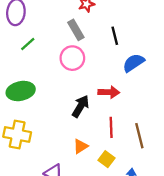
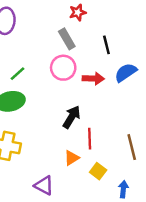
green line: (28, 44) -> (18, 74), moved
red arrow: (109, 92) -> (93, 79), moved
red line: (111, 127) -> (90, 139), moved

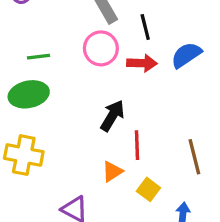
black line: (106, 45) -> (145, 27), moved
green line: (18, 74) -> (39, 57), turned 35

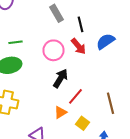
pink circle: (101, 48) -> (54, 50), moved
red arrow: (142, 63) -> (78, 46), turned 48
red line: (137, 145) -> (76, 96), turned 42

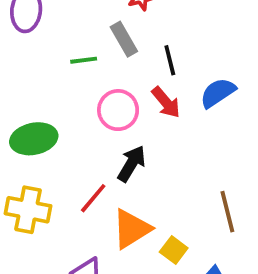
green line: (16, 42) -> (84, 60), moved
red line: (76, 96) -> (93, 198), moved
orange triangle: (60, 112) -> (131, 229), size x1.6

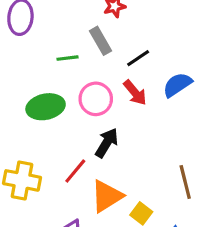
black line: (170, 60) -> (138, 58), turned 70
green ellipse: (34, 139) -> (46, 107), moved

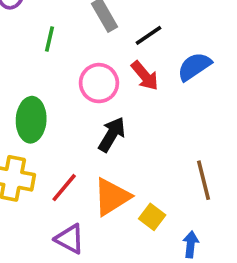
green line: (68, 58) -> (49, 39), moved, turned -70
green ellipse: (46, 107) -> (31, 120), moved, turned -75
red line: (75, 171) -> (64, 188), moved

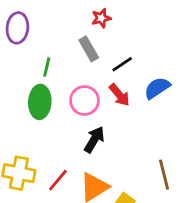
green ellipse: (31, 120) -> (40, 102), moved

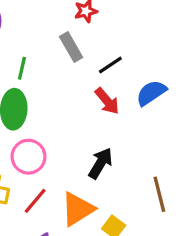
pink circle: (84, 101) -> (29, 157), moved
black arrow: (94, 140) -> (101, 163), moved

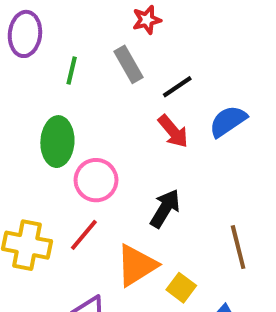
green line: (22, 68) -> (72, 71), moved
pink circle: (29, 157) -> (96, 180), moved
red line: (35, 201) -> (84, 235), moved

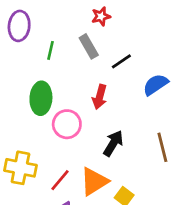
red arrow: (173, 131) -> (100, 97), moved, turned 55
red line: (84, 235) -> (60, 180), moved
brown line: (238, 247) -> (162, 147), moved

